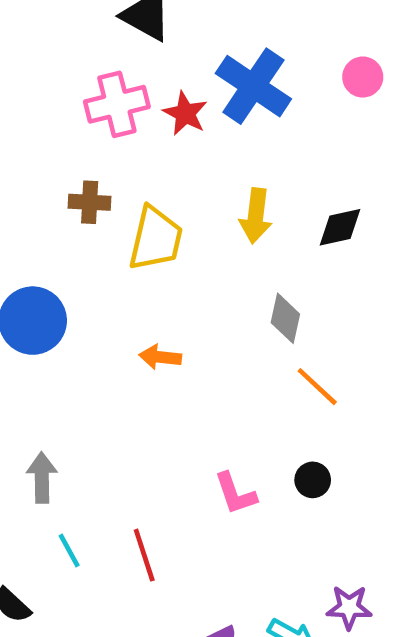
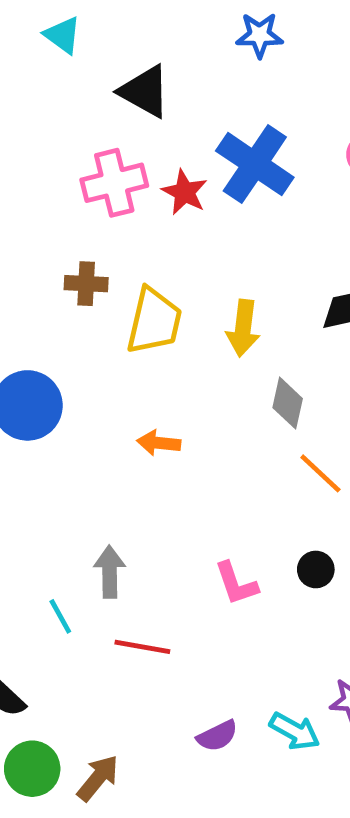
yellow arrow: (256, 216) -> (243, 328), moved
gray arrow: (42, 478) -> (110, 572), moved
cyan line: (69, 550) -> (60, 616), moved
red line: (144, 555) -> (142, 647), turned -62

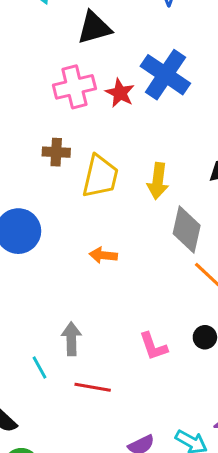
black triangle: (145, 91) -> (94, 28), turned -45
gray diamond: (288, 403) -> (187, 230), size x1.4

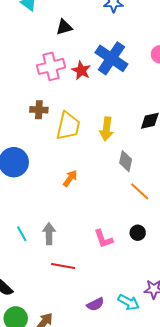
black triangle: (94, 28) -> (64, 27), size x0.7
gray diamond: (187, 230) -> (126, 161), size x0.7
orange arrow: (103, 255) -> (70, 178), turned 120
cyan line: (40, 368) -> (22, 234), moved

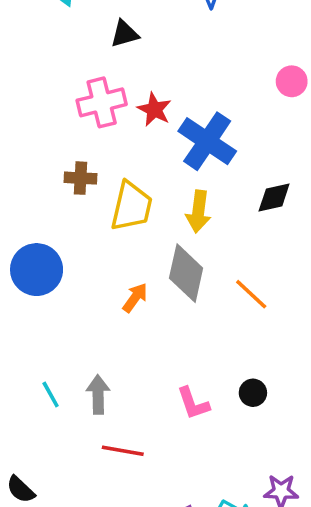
blue cross: (111, 58) -> (207, 141), moved
gray diamond: (126, 161) -> (186, 273), moved, size x1.5
orange line: (140, 191) -> (251, 294), moved

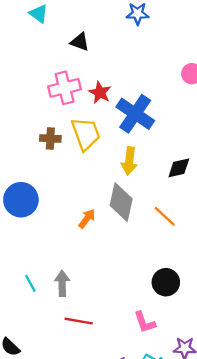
black triangle: (124, 34) -> (80, 42), turned 36
black diamond: (274, 197) -> (179, 168), moved
yellow trapezoid: (132, 206) -> (86, 134), moved, turned -33
black circle: (253, 393) -> (166, 282), size x1.5
pink L-shape: (193, 403) -> (145, 322), moved

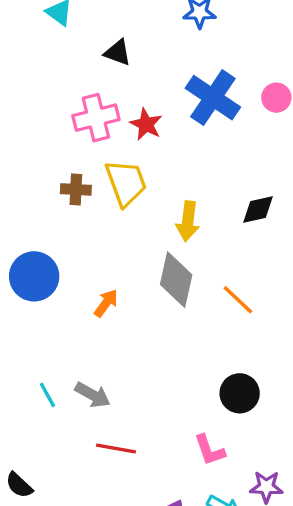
blue cross: (135, 114) -> (213, 98), moved
black diamond: (179, 168) -> (258, 210), moved
orange arrow: (87, 219) -> (106, 303), moved
gray arrow: (62, 283) -> (93, 395), turned 120

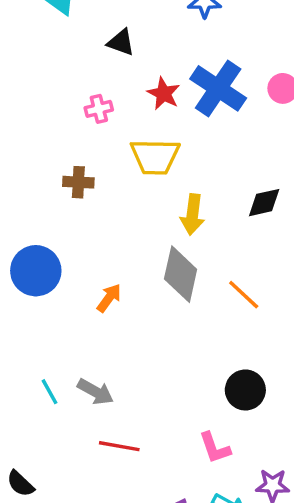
pink cross: (96, 118) -> (99, 109), size x0.6
red star: (146, 124) -> (164, 94), moved
yellow trapezoid: (126, 183) -> (155, 157), moved, turned 111

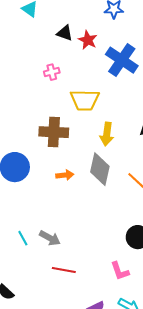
red star: (164, 94) -> (88, 40), moved
brown cross: (78, 182) -> (54, 132), moved, size x1.6
orange arrow: (109, 298) -> (65, 175), moved, turned 48

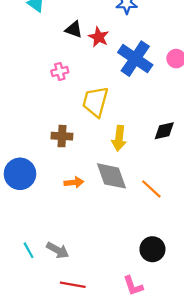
yellow trapezoid: (85, 100) -> (95, 102), turned 104
brown cross: (54, 132) -> (62, 136), size x0.7
gray diamond: (100, 169) -> (112, 176), turned -32

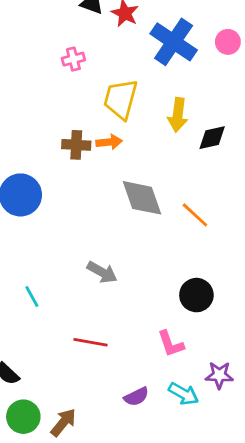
yellow arrow: (119, 138) -> (178, 115), moved
orange arrow: (74, 182) -> (109, 142), moved
gray arrow: (58, 250) -> (102, 272), moved

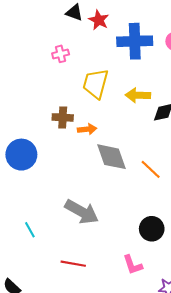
blue cross: (174, 42) -> (135, 41), turned -36
yellow arrow: (178, 115) -> (138, 95), turned 85
orange arrow: (109, 142) -> (87, 129), moved
gray arrow: (102, 272) -> (82, 212), size x1.5

